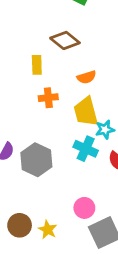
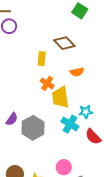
orange cross: (48, 98) -> (47, 83), turned 32
yellow trapezoid: (86, 112) -> (60, 97), moved

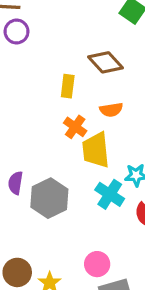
orange semicircle: (77, 72) -> (111, 110), moved
purple semicircle: (12, 119) -> (16, 183), turned 152

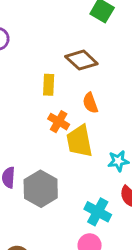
orange semicircle: (111, 110) -> (90, 103), turned 84
cyan cross: (110, 194) -> (98, 212), moved

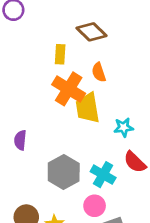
orange cross: (59, 122) -> (69, 89), size x1.6
gray hexagon: (41, 189) -> (64, 172), moved

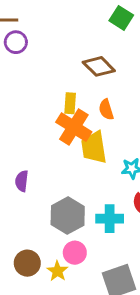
yellow rectangle: (60, 54) -> (70, 103), moved
cyan cross: (103, 175) -> (110, 219), turned -30
pink circle: (95, 206) -> (75, 253), moved

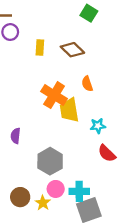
yellow rectangle: (70, 103) -> (40, 48), moved
orange semicircle: (106, 110) -> (87, 84), moved
cyan cross: (110, 219) -> (79, 191), moved

